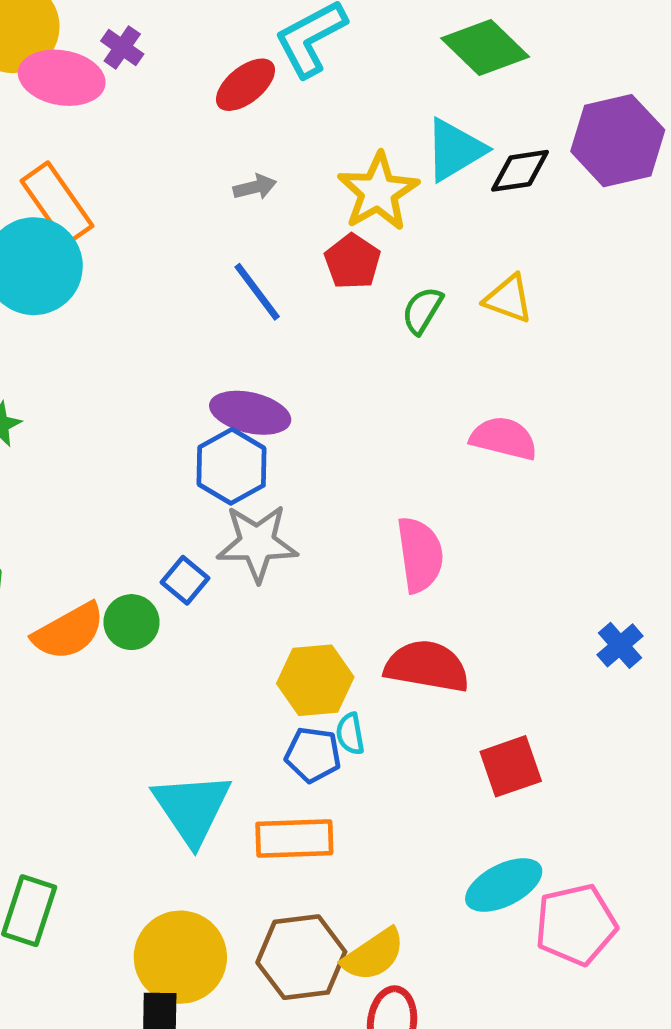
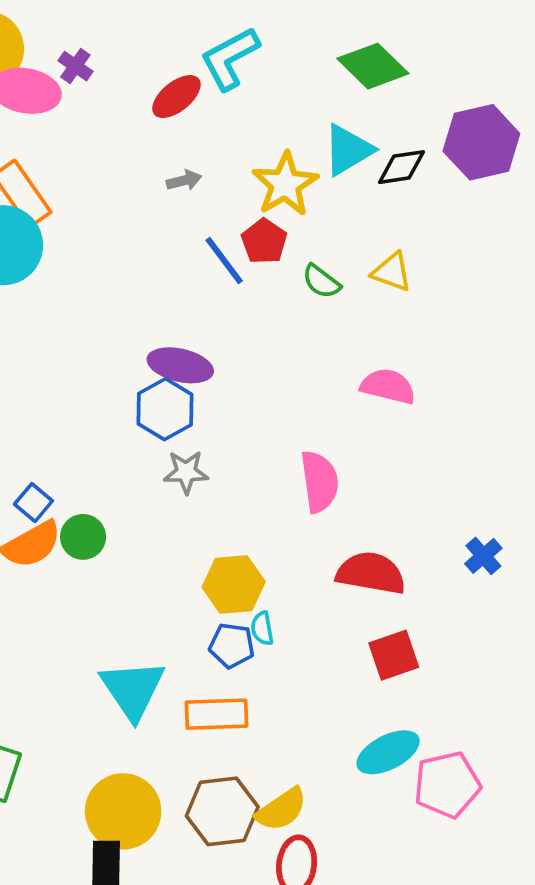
blue line: (257, 292) -> (224, 260), moved
green semicircle: (422, 310) -> (321, 281), turned -84
gray star: (257, 543) -> (186, 472), size x0.7
blue square: (185, 580) -> (33, 503), moved
red semicircle: (427, 666) -> (371, 573), moved

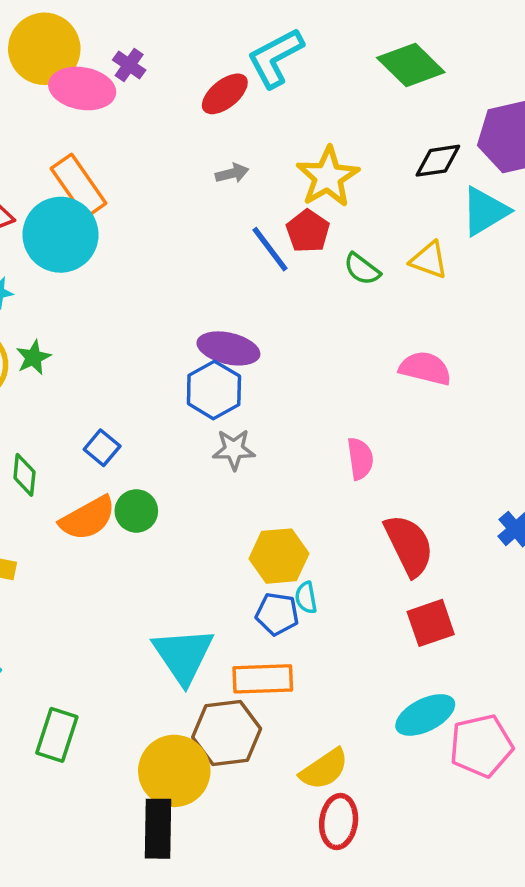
cyan triangle: (348, 150) -> (485, 211), moved
pink semicircle: (319, 482) -> (360, 459), size x0.7
blue square: (33, 503) -> (102, 448), moved
red semicircle: (371, 573) -> (409, 545), turned 54
brown hexagon: (222, 811) -> (227, 733), moved

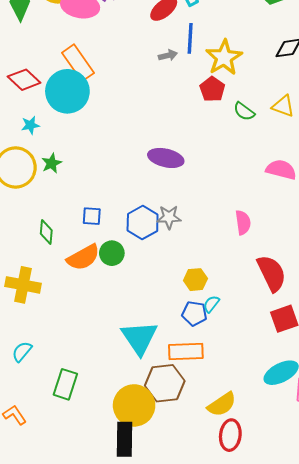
blue line: (270, 249) -> (190, 38), moved, turned 40
blue hexagon: (214, 390) -> (143, 222), moved
blue square: (102, 448) -> (92, 216), turned -36
yellow hexagon: (279, 556) -> (195, 280), size x0.7
cyan semicircle: (306, 598) -> (211, 304), turned 48

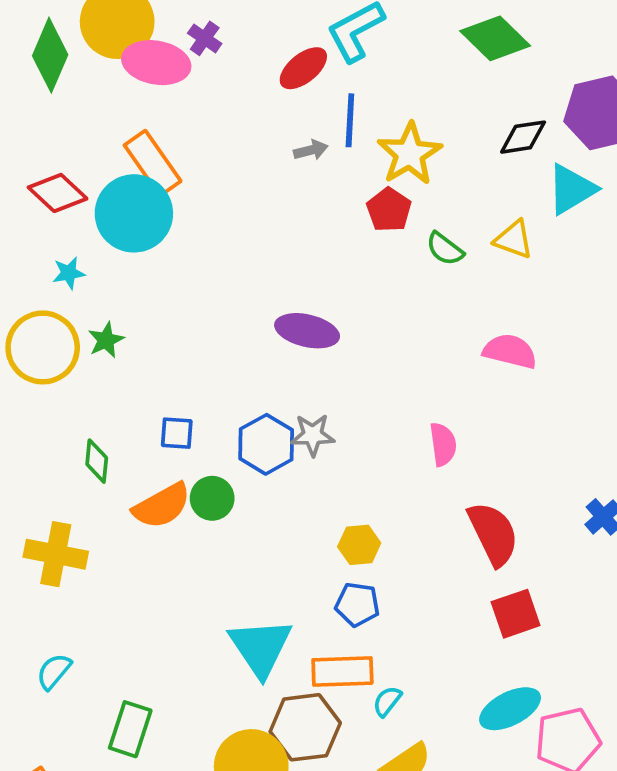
cyan semicircle: (211, 304) -> (387, 701), moved

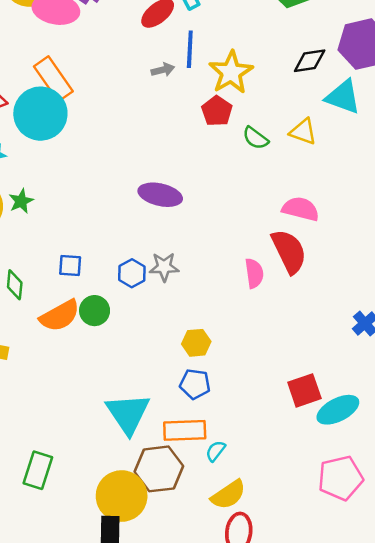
cyan triangle: (571, 189) -> (343, 97), turned 51
blue hexagon: (266, 444) -> (132, 273), size x0.7
red semicircle: (493, 534) -> (289, 251), moved
cyan ellipse: (510, 709) -> (338, 410), moved

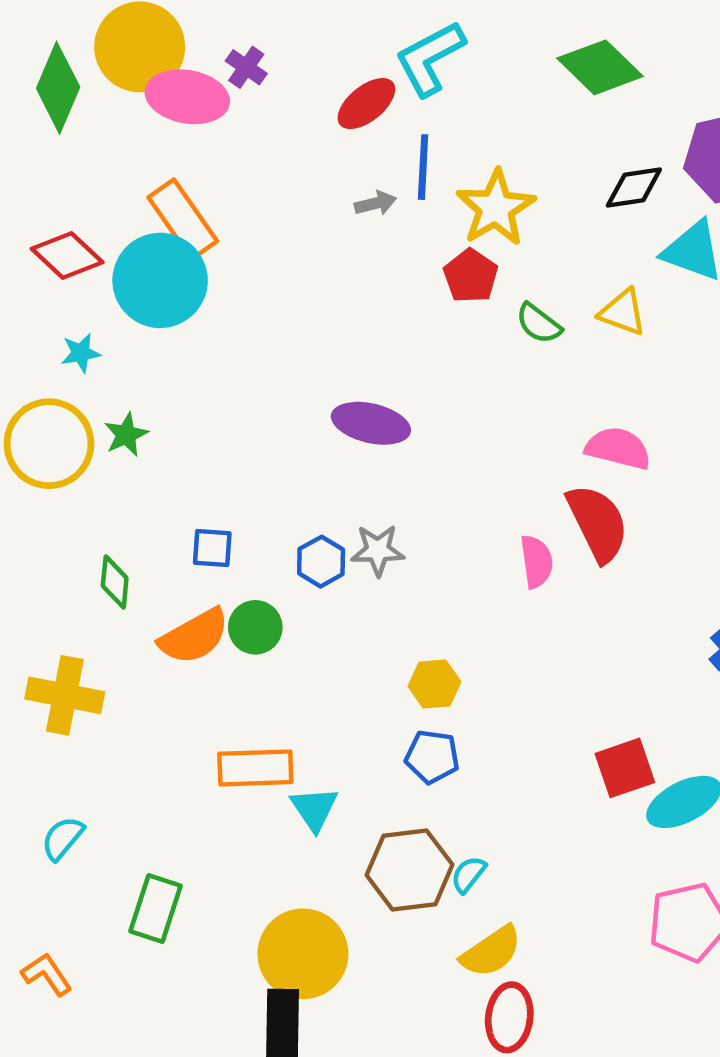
cyan triangle: (128, 414) -> (314, 809), size x0.6
orange rectangle: (185, 430) -> (255, 768), moved
brown hexagon: (159, 469) -> (409, 870), moved

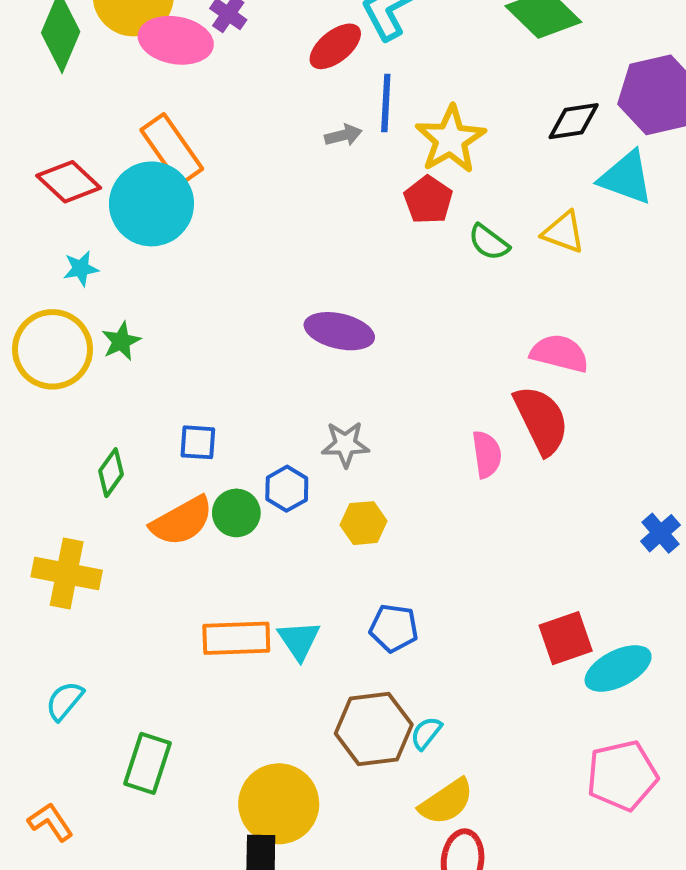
blue hexagon: (321, 562) -> (287, 489), moved
green diamond: (115, 582) -> (111, 473), turned 30
yellow hexagon: (434, 684) -> (364, 523), moved
cyan triangle: (314, 809) -> (299, 640), moved

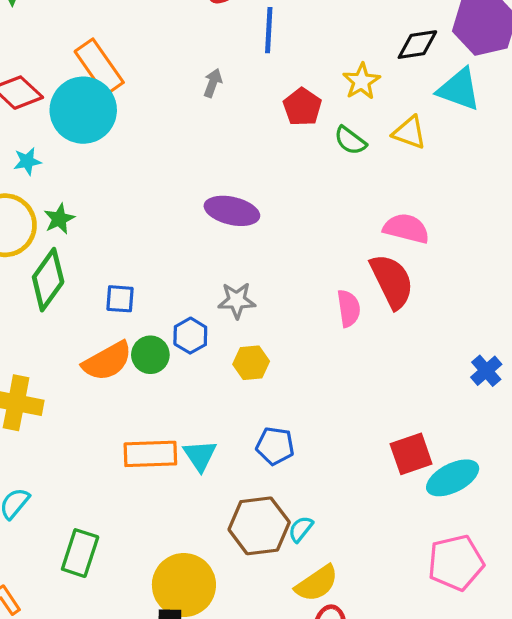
gray arrow: (343, 135) -> (213, 83), moved, turned -56
yellow star: (450, 139) -> (361, 81), moved, size x0.7
green diamond: (111, 473) -> (48, 280), moved, size x1.6

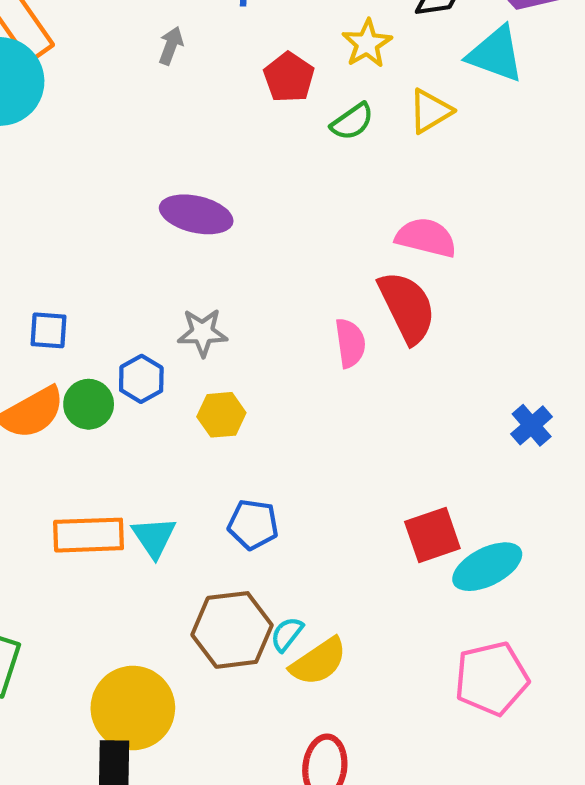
yellow triangle: (409, 133) -> (430, 111), turned -51
green semicircle: (350, 141) -> (352, 122), turned -72
yellow semicircle: (317, 583) -> (318, 662), moved

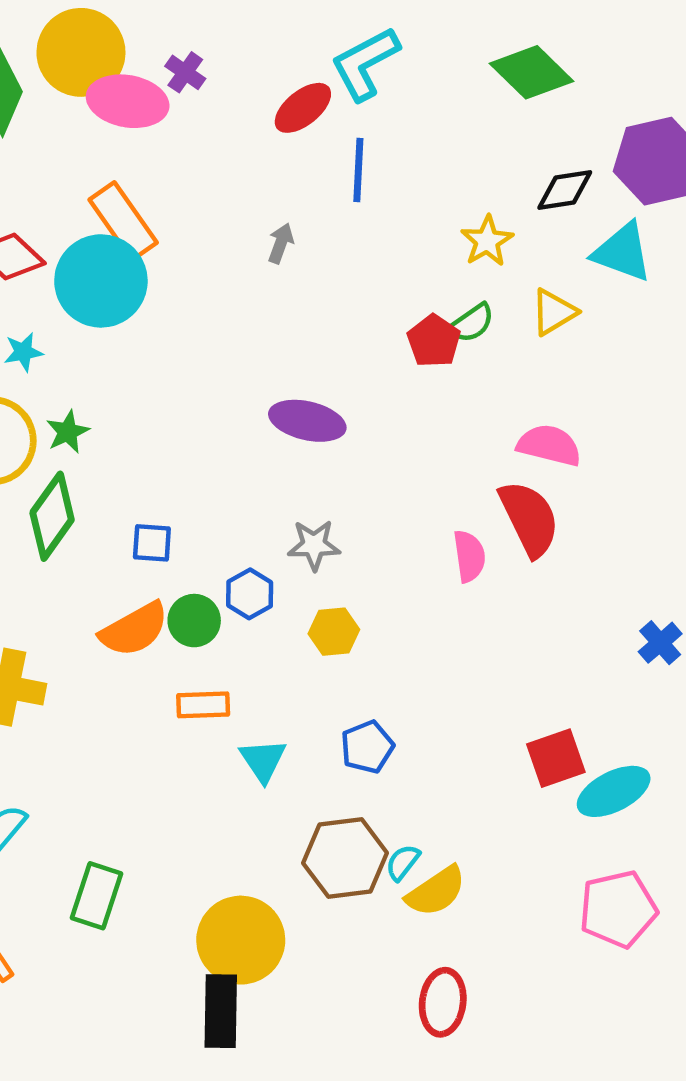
red pentagon: (289, 77) -> (434, 341), moved
blue pentagon: (253, 524) -> (367, 747), turned -30
orange rectangle: (89, 535) -> (203, 705), moved, size x0.7

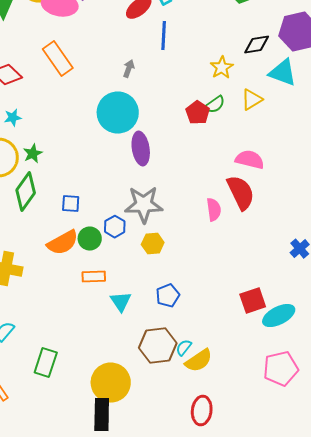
cyan circle: (101, 281) -> (118, 113), moved
purple ellipse: (307, 421) -> (141, 149), turned 68
gray star: (314, 545) -> (144, 205), size x1.6

